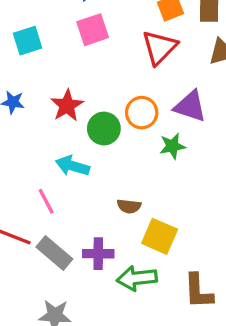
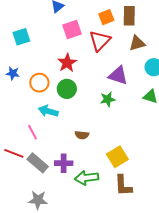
pink square: (93, 30) -> (72, 29), moved
red star: (67, 106) -> (67, 63), moved
orange circle: (142, 113) -> (39, 83), moved
yellow square: (160, 236) -> (117, 157), moved, turned 35

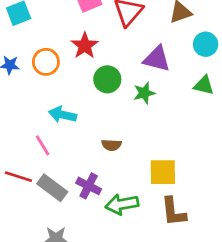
orange circle: (39, 83) -> (46, 62), moved
green circle: (67, 89) -> (107, 79), moved
yellow square: (117, 157) -> (163, 172), turned 35
purple cross: (64, 163) -> (89, 186), turned 30

